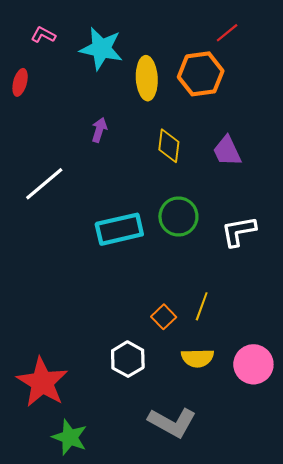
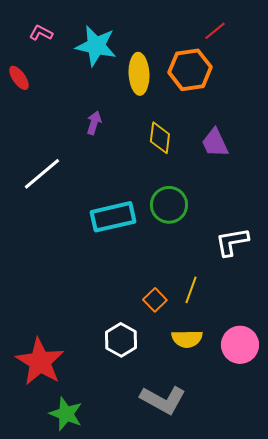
red ellipse: (20, 82) -> (19, 78), turned -50
white L-shape: (239, 231) -> (232, 242), moved

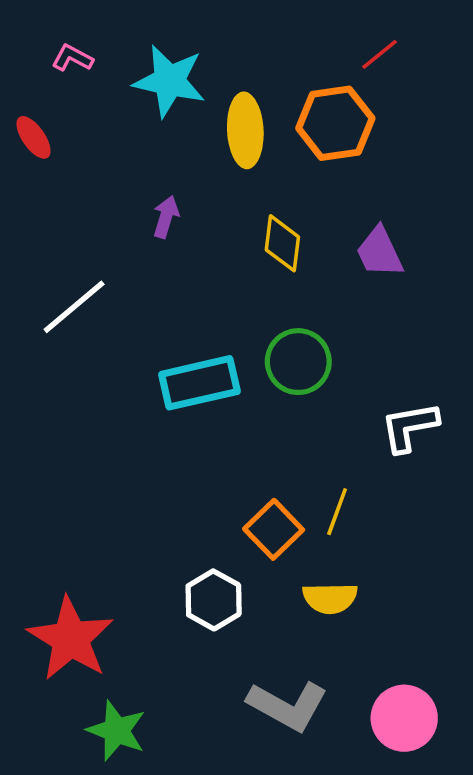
orange square: (155, 300) -> (274, 529), size x1.4
pink circle: (240, 345) -> (404, 718), moved

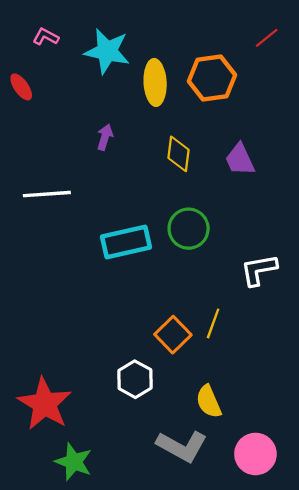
red line: (379, 54) -> (267, 38), moved
white line: (74, 307) -> (47, 194), turned 36
yellow semicircle: (330, 598) -> (209, 402), moved, turned 68

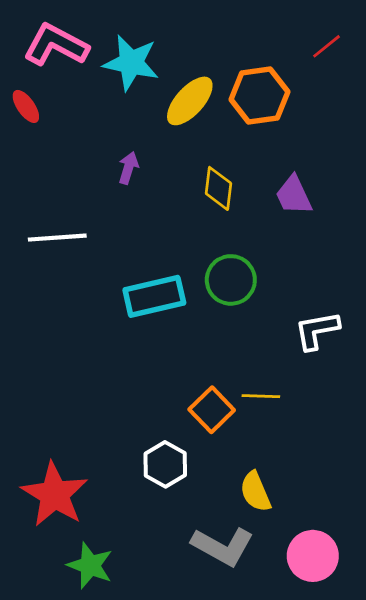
pink L-shape: (46, 37) -> (56, 45), size x2.0
yellow ellipse: (155, 82) -> (190, 101), turned 45
yellow line: (213, 323) -> (261, 396), turned 72

